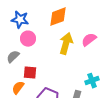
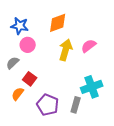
red square: (30, 73) -> (30, 79), turned 32
cyan cross: (92, 81) -> (92, 87), size x1.5

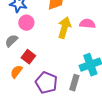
pink semicircle: (89, 46) -> (87, 24), turned 42

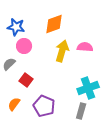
orange semicircle: (16, 72) -> (14, 104), moved
gray rectangle: (74, 83) -> (81, 111), moved

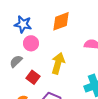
yellow arrow: (62, 51) -> (58, 63), moved

